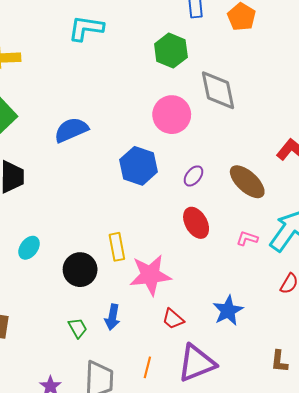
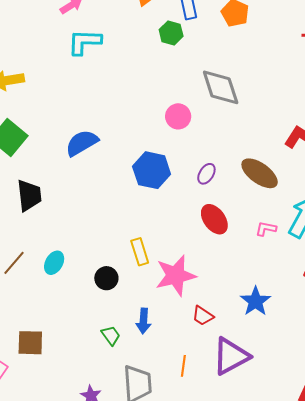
green hexagon: (171, 51) -> (171, 33), moved, size x0.7
pink circle: (172, 115) -> (178, 116), size x0.7
black circle: (80, 270) -> (106, 278), size x0.7

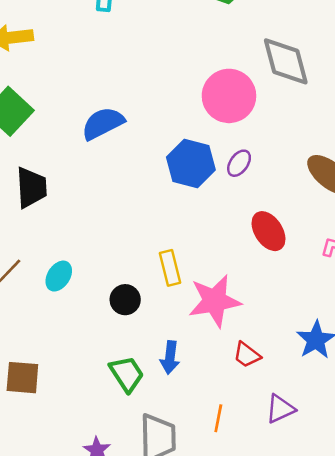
pink circle: (178, 116) -> (229, 96), size x1.6
purple ellipse: (206, 174) -> (239, 163), moved
green trapezoid: (111, 335) -> (127, 374), size x1.4
purple triangle: (231, 356) -> (280, 409), size x0.6

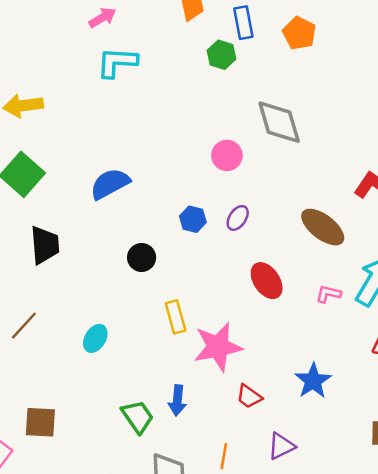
pink circle: (229, 96) -> (227, 155), size x0.6
blue hexagon: (191, 163) -> (193, 219), size x0.6
cyan ellipse: (59, 276) -> (95, 338), moved
black circle: (125, 300) -> (142, 257), moved

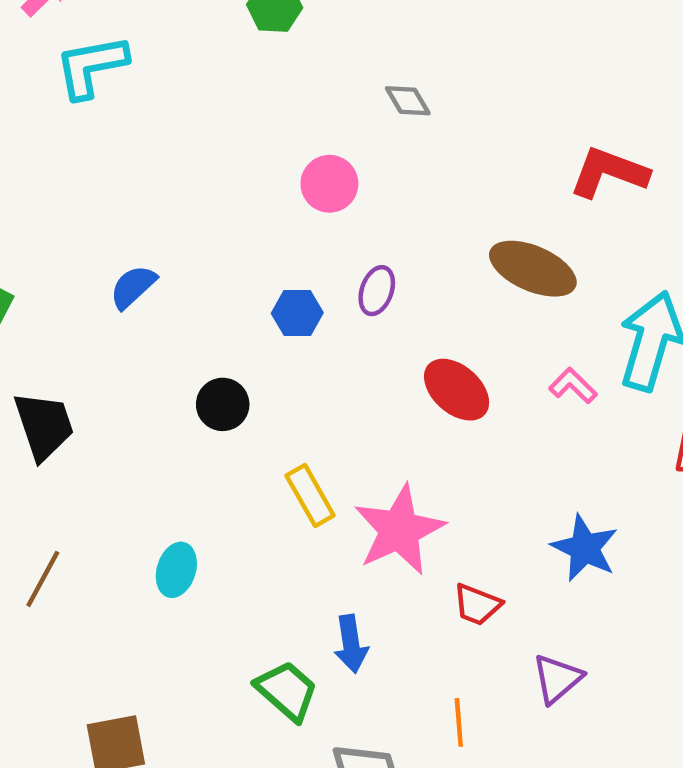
gray diamond: (279, 122) -> (408, 101), size x0.5
blue semicircle: (110, 184) -> (133, 287), size x0.7
pink L-shape: (328, 294) -> (573, 386), turned 45

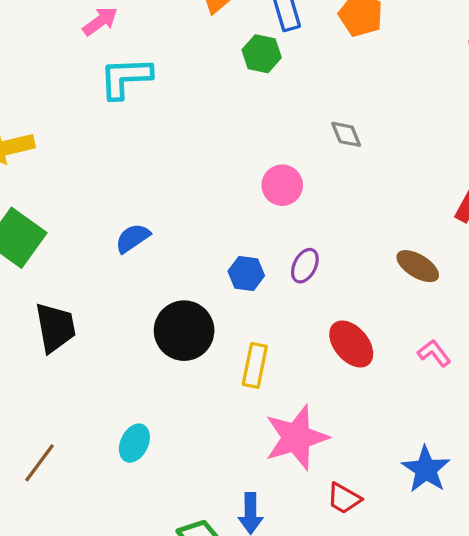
brown ellipse: (533, 269) -> (418, 266), size x0.7
black circle: (223, 404) -> (184, 331), size x1.6
yellow rectangle: (310, 495) -> (255, 365), moved, turned 33
brown line: (43, 579) -> (40, 463), moved

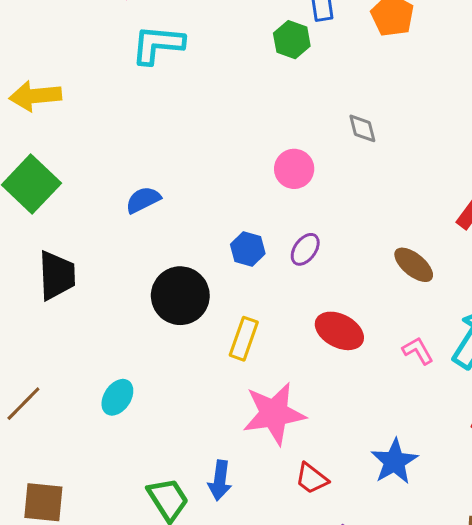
red ellipse: (351, 344) -> (339, 331), turned -30

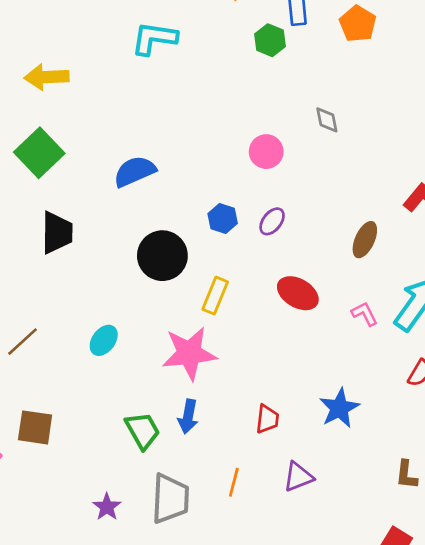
blue semicircle: (143, 200) -> (135, 171), size x1.4
brown ellipse: (414, 265) -> (365, 240), turned 72
pink star: (274, 414) -> (189, 353), moved
red trapezoid: (312, 478) -> (267, 419), turned -124

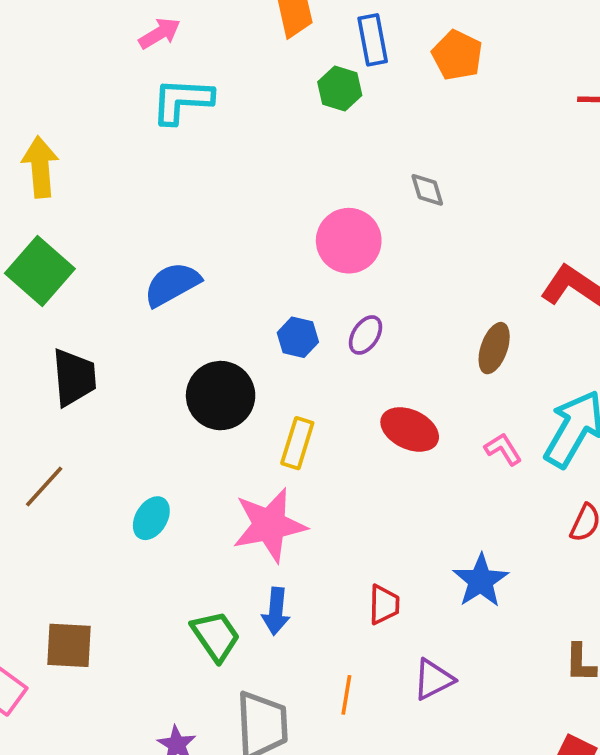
yellow arrow: (47, 77) -> (40, 167), turned 93
pink circle: (266, 152) -> (349, 241), size x1.4
brown line: (22, 342) -> (44, 487), moved

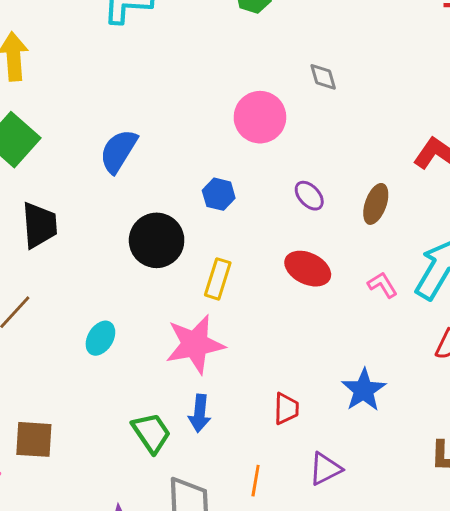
blue semicircle: (172, 284) -> (118, 151), turned -30
purple ellipse: (366, 335) -> (309, 196), moved, turned -76

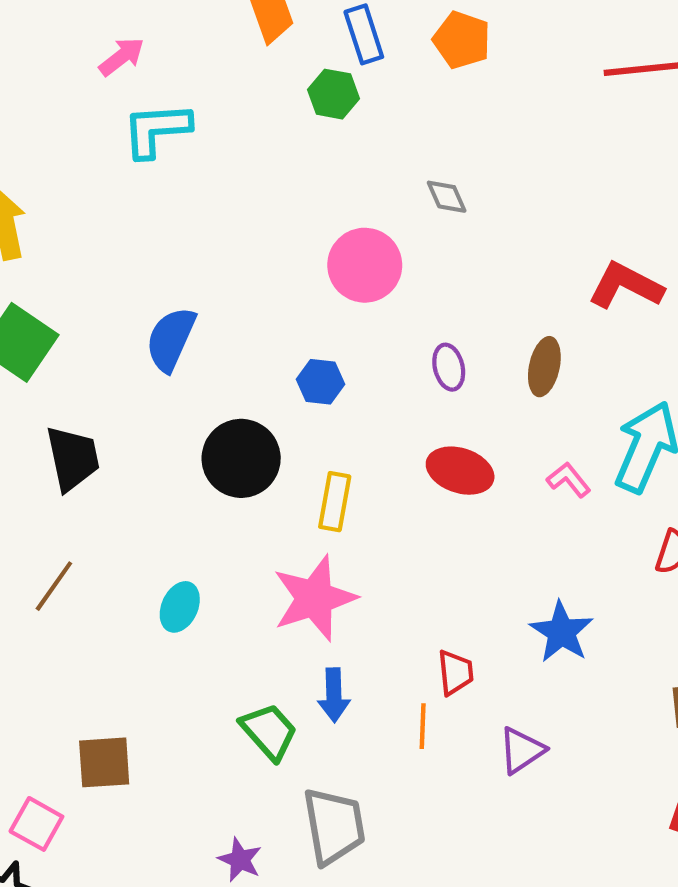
purple ellipse: (309, 196) -> (449, 367), turned 36
orange line: (256, 481) -> (423, 726), moved

